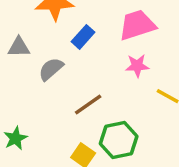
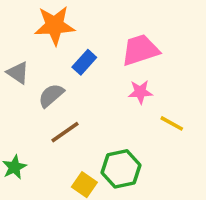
gray triangle: (19, 47) -> (18, 73), turned 35
brown line: (88, 105) -> (65, 132), moved

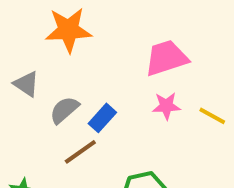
blue rectangle: (84, 62) -> (102, 118), moved
yellow line: (172, 123) -> (212, 116), moved

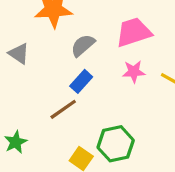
gray semicircle: (64, 110) -> (83, 45), moved

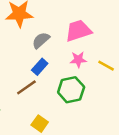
green hexagon: (116, 144) -> (71, 90), moved

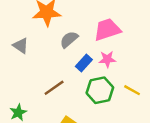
yellow line: (106, 66) -> (132, 90), moved
blue rectangle: (40, 67) -> (84, 63), moved

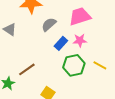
brown line: (54, 88) -> (27, 69), moved

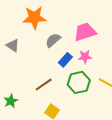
brown line: (27, 69) -> (44, 85), moved

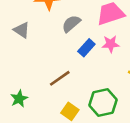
green hexagon: (79, 82) -> (103, 102), moved

